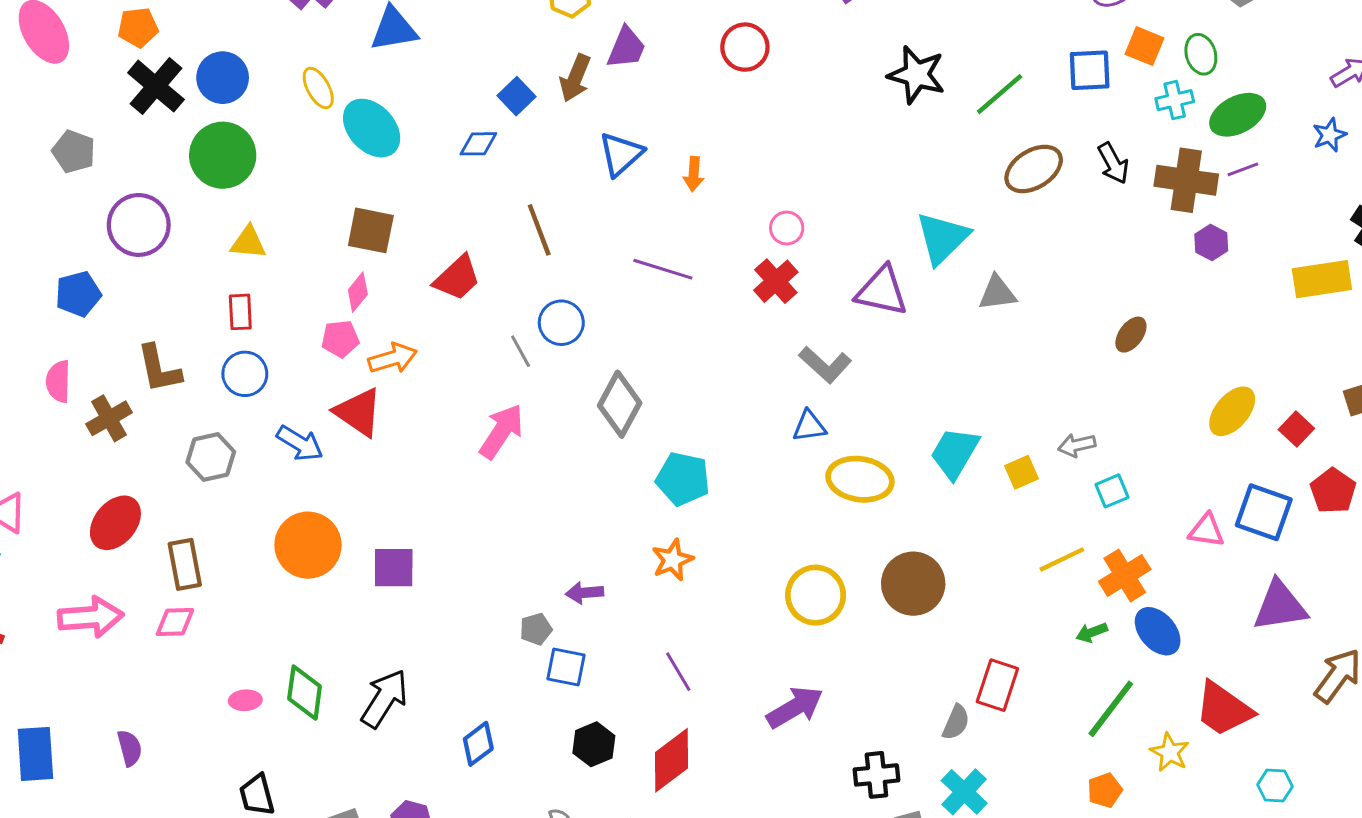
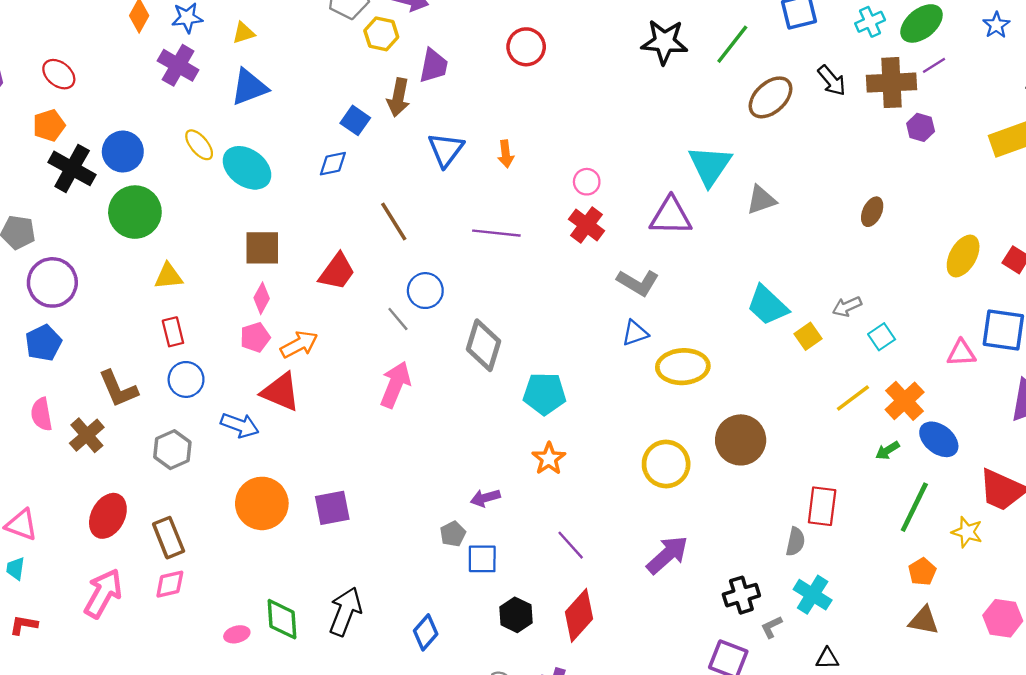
purple circle: (139, 225) -> (52, 282), moved
cyan trapezoid: (955, 453) -> (767, 305), moved, turned -66
pink arrow: (91, 617) -> (103, 593), turned -45

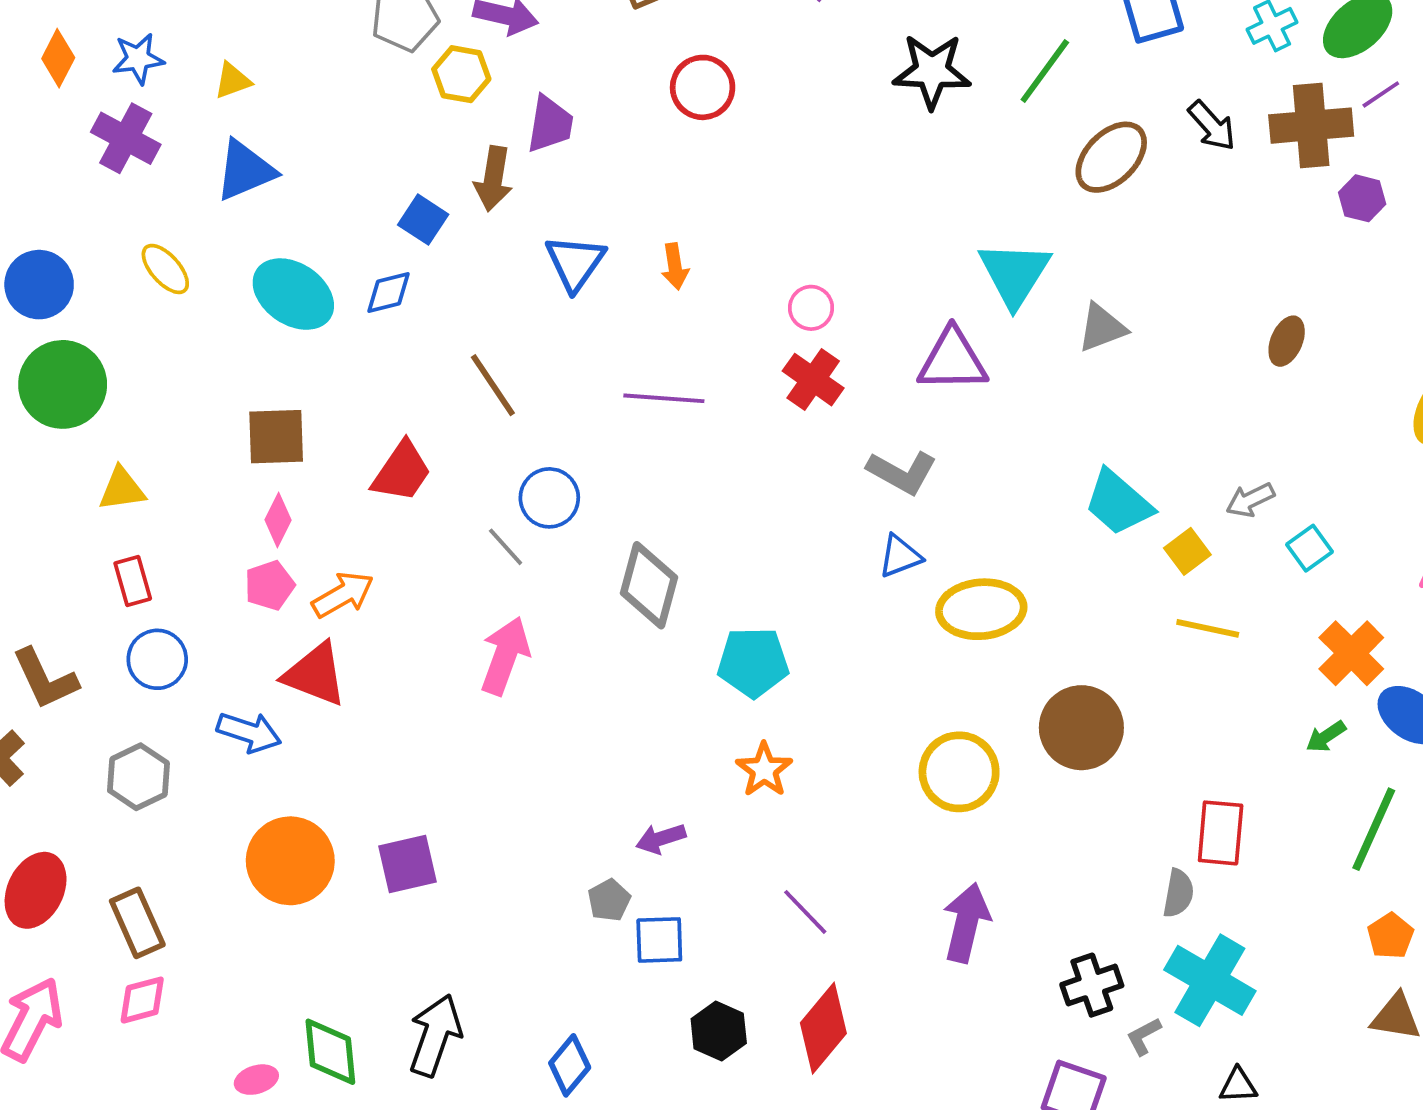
cyan ellipse: (247, 168) -> (293, 294), moved
yellow line: (853, 398) -> (1208, 628), moved, turned 51
purple arrow: (667, 555) -> (966, 923), turned -33
cyan cross: (813, 595) -> (1210, 980), size x1.4

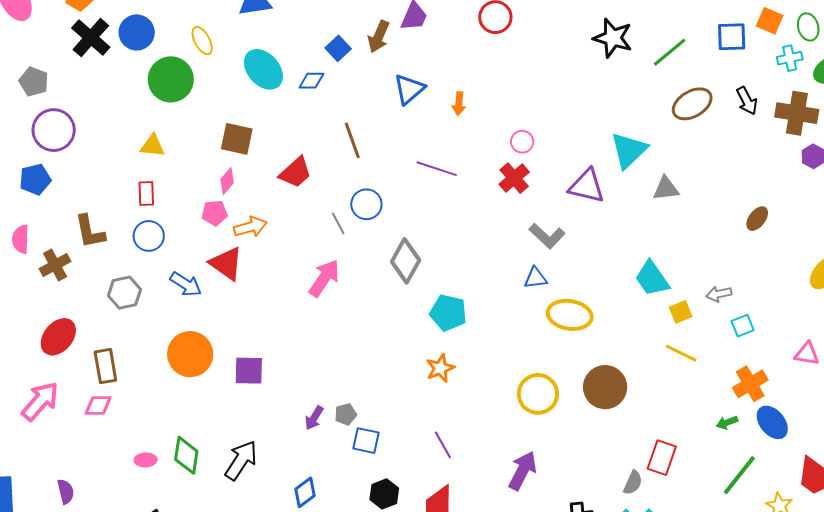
green circle: (63, 384) -> (171, 79), moved
purple arrow: (661, 839) -> (314, 418), moved, turned -55

